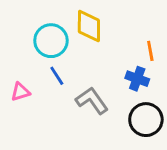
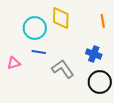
orange line: (150, 51) -> (103, 21), moved
blue line: (57, 76) -> (39, 52), turned -48

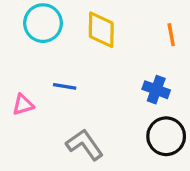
cyan circle: (35, 28) -> (43, 23), moved
gray L-shape: (63, 69) -> (85, 145), moved

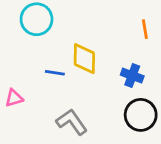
yellow diamond: (101, 30) -> (84, 59), moved
pink triangle: (23, 105) -> (14, 98), moved

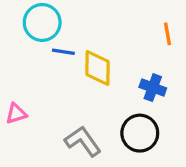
blue line: (55, 73) -> (63, 52), moved
black circle: (141, 115) -> (140, 133), moved

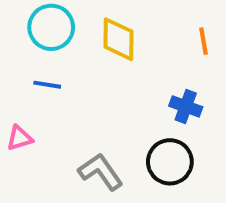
blue line: (63, 52) -> (47, 85), moved
yellow diamond: (97, 68) -> (118, 39), moved

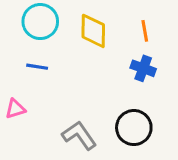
orange line: (204, 41) -> (145, 31), moved
blue cross: (186, 106) -> (143, 68), moved

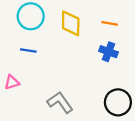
orange line: (145, 31) -> (110, 23), turned -70
black circle: (134, 128) -> (118, 102), moved

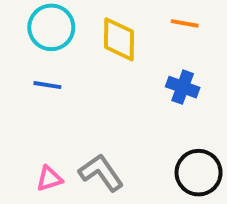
orange line: (110, 23) -> (185, 23), moved
pink triangle: (12, 82) -> (49, 179), moved

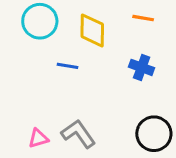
blue line: (47, 85) -> (68, 66), moved

